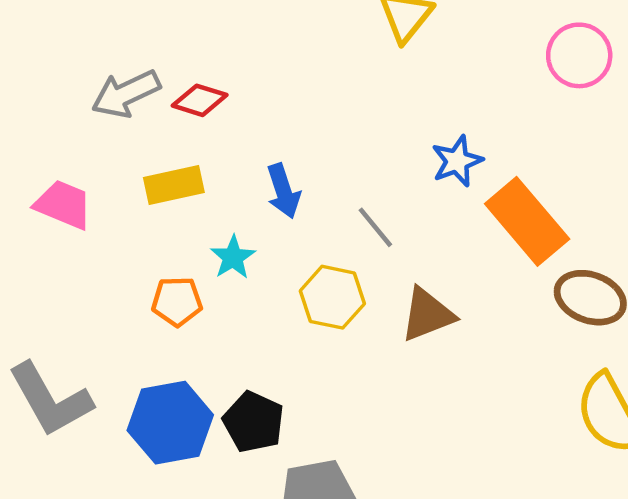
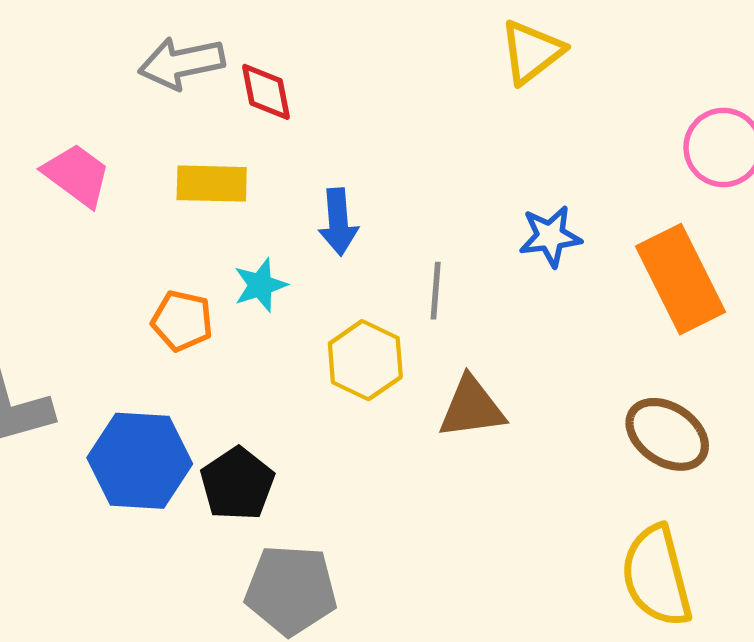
red diamond: (200, 100) -> (266, 92), turned 48
orange rectangle: (527, 221) -> (680, 279), moved
gray line: (375, 227) -> (436, 291), turned 30

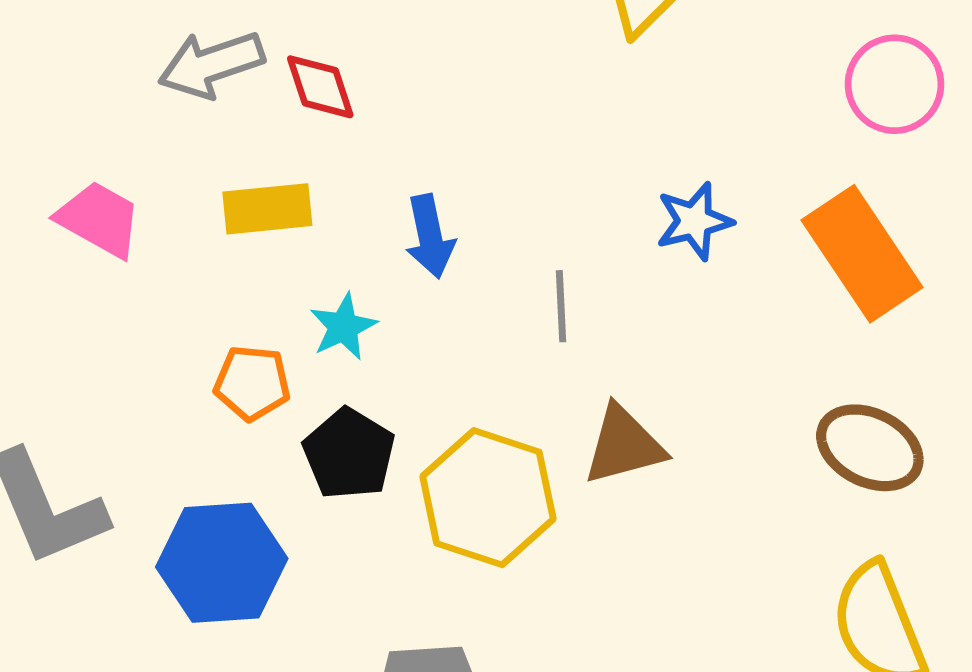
yellow hexagon: (365, 360) -> (488, 498), moved, size x1.4
black pentagon: (237, 484) -> (349, 454), moved

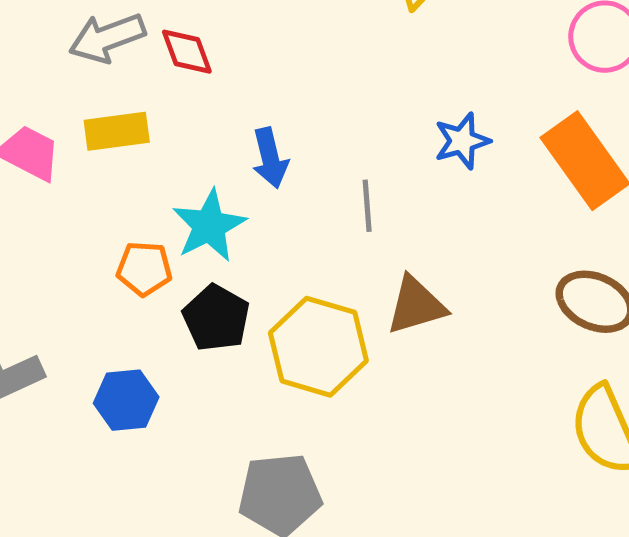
yellow rectangle: (267, 209) -> (117, 131), moved
cyan star: (343, 327) -> (209, 226), size x1.5
blue hexagon: (222, 563) -> (126, 400), size x0.7

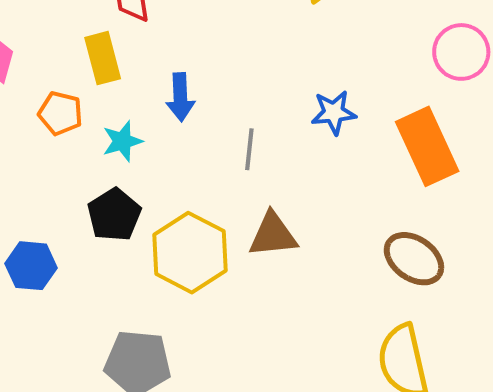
yellow rectangle: (117, 131) -> (103, 58), moved, turned 72
cyan star: (209, 226) -> (122, 141), size x0.7
orange pentagon: (144, 269) -> (60, 113), moved

